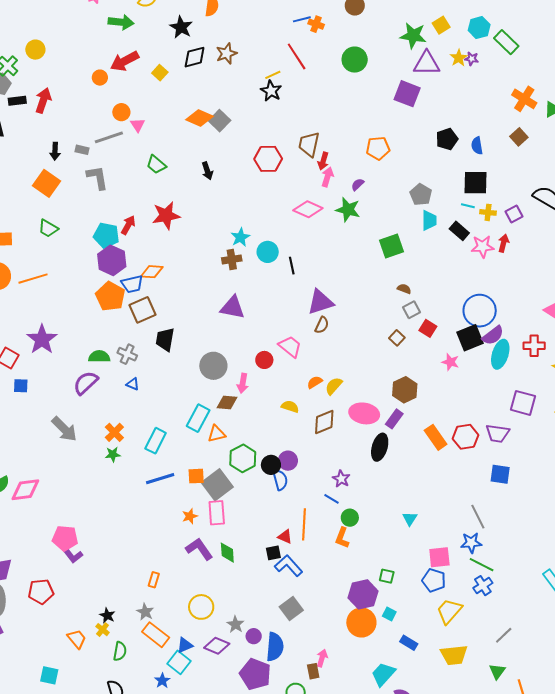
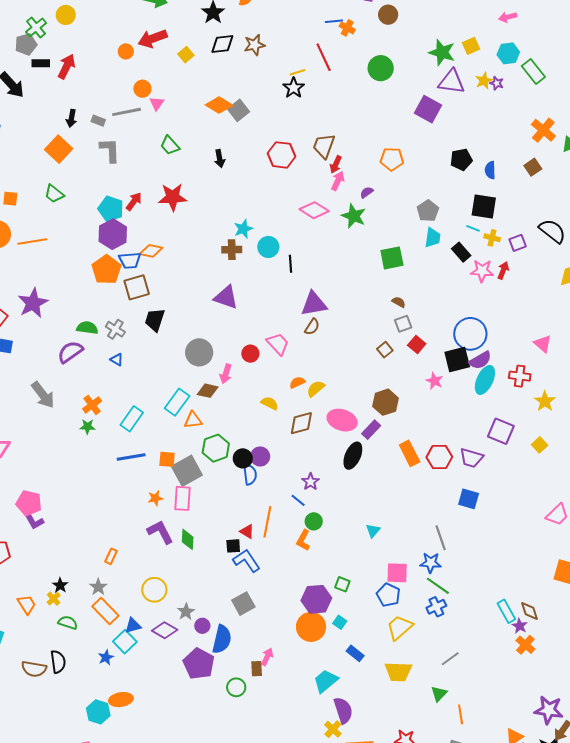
green semicircle: (120, 651) -> (68, 623), turned -90

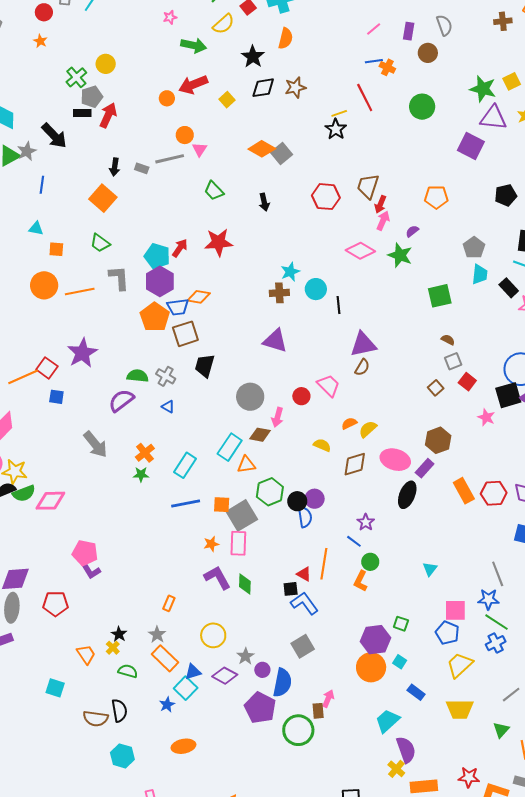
gray pentagon: (26, 44) -> (92, 97), moved
gray L-shape: (110, 150) -> (119, 278), moved
green circle: (236, 687) -> (298, 730), size x1.6
cyan hexagon: (98, 712) -> (122, 756), moved

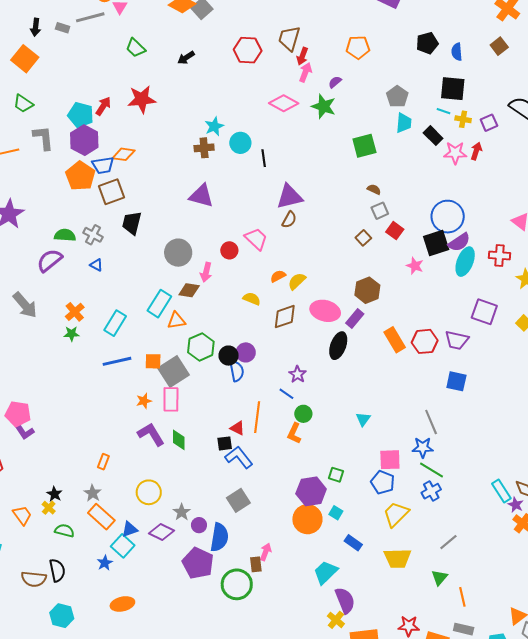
black arrow: (264, 202) -> (186, 58), turned 72

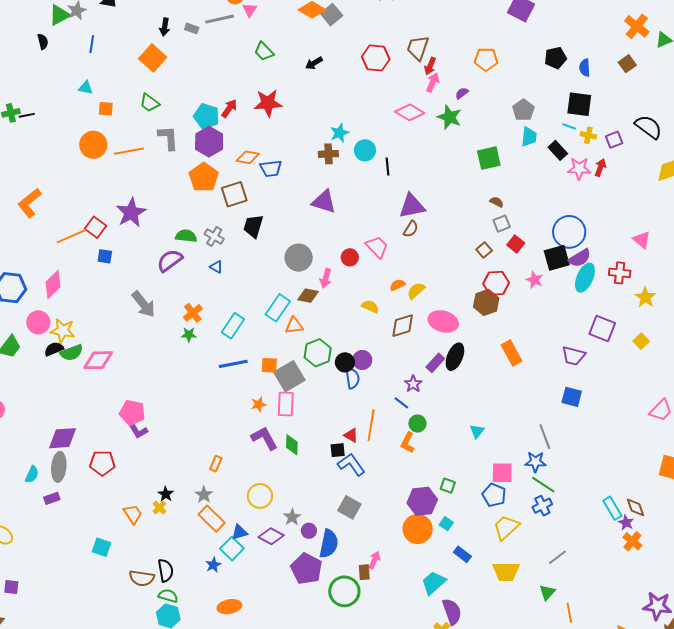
blue trapezoid: (103, 165) -> (271, 169), moved
purple rectangle: (355, 319) -> (435, 363), moved
red hexagon: (425, 341) -> (496, 283), moved
gray square: (238, 500) -> (349, 507), turned -30
green semicircle: (64, 531) -> (168, 596), moved

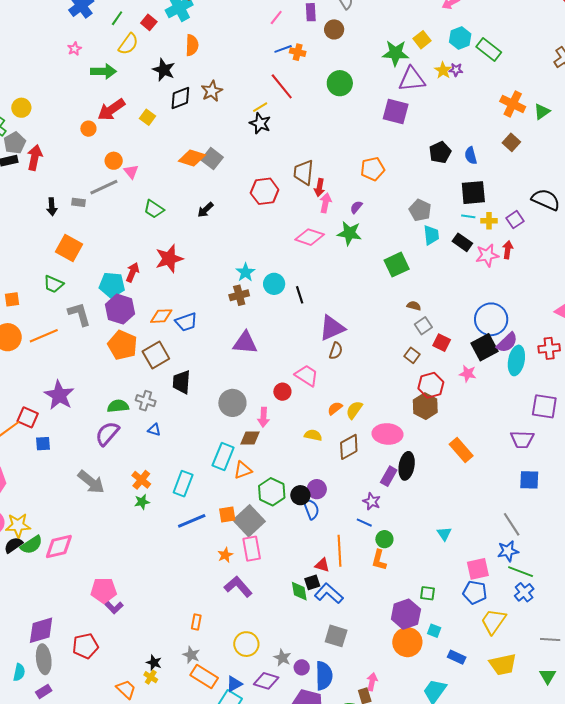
orange square: (153, 58) -> (69, 248), moved
green diamond: (292, 445) -> (299, 591), moved
gray line: (558, 557) -> (550, 639), turned 54

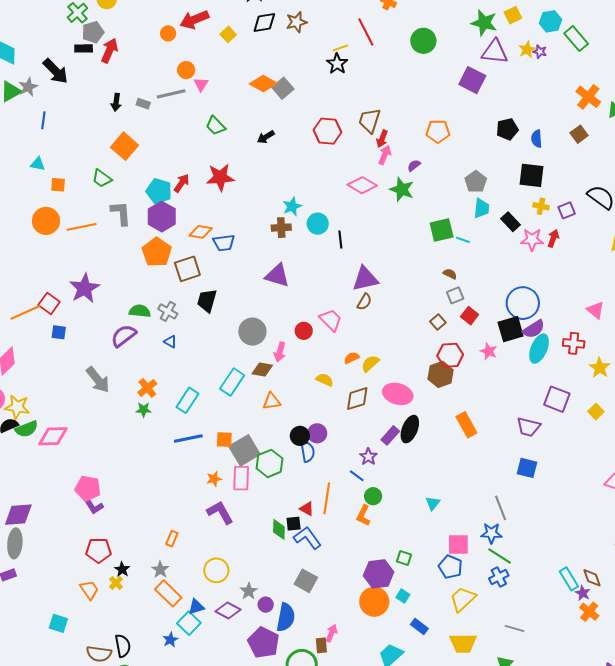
cyan line: (468, 216) -> (463, 240), moved
orange triangle: (243, 470) -> (272, 401), moved
green hexagon: (272, 492) -> (269, 463), moved
red pentagon: (85, 646) -> (99, 550), moved

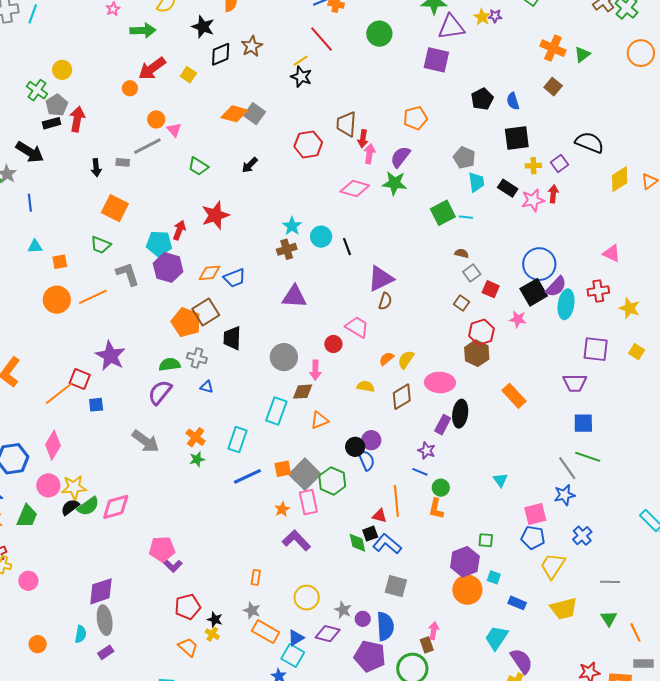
purple semicircle: (414, 165) -> (400, 157), size x1.6
orange pentagon: (157, 252) -> (186, 322), moved
green line: (500, 556) -> (588, 457), moved

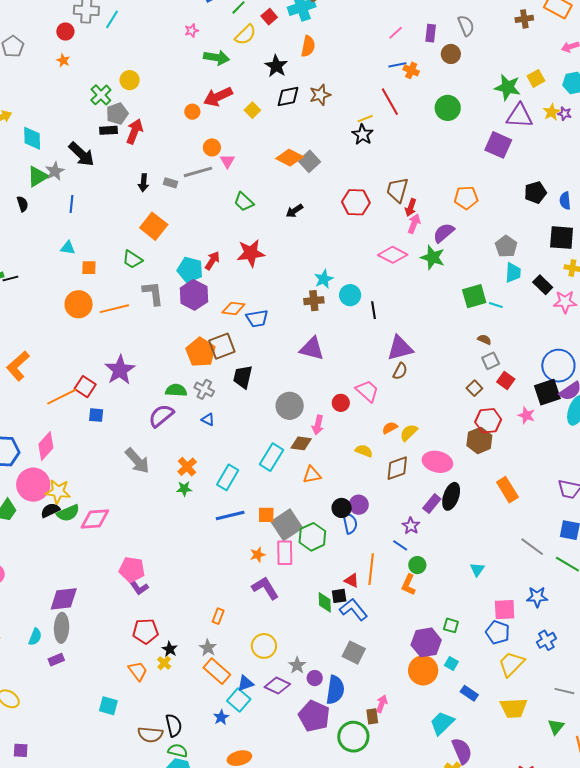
gray line: (567, 468) -> (532, 547), moved, turned -30
pink circle: (48, 485) -> (33, 485), size x1.4

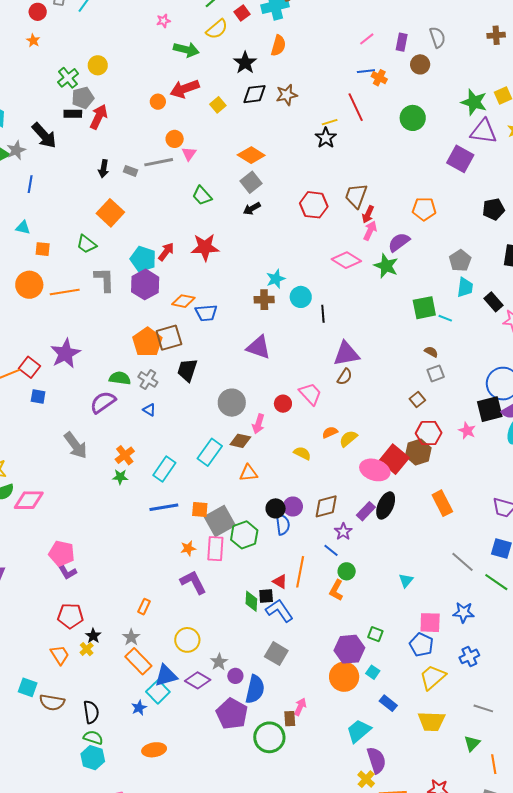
gray square: (309, 161) -> (251, 182), moved
red square: (506, 380) -> (394, 459), moved, size x1.6
brown diamond: (397, 468) -> (326, 506), moved
blue triangle: (245, 683) -> (166, 676), size x1.4
brown semicircle: (150, 734) -> (52, 702), moved

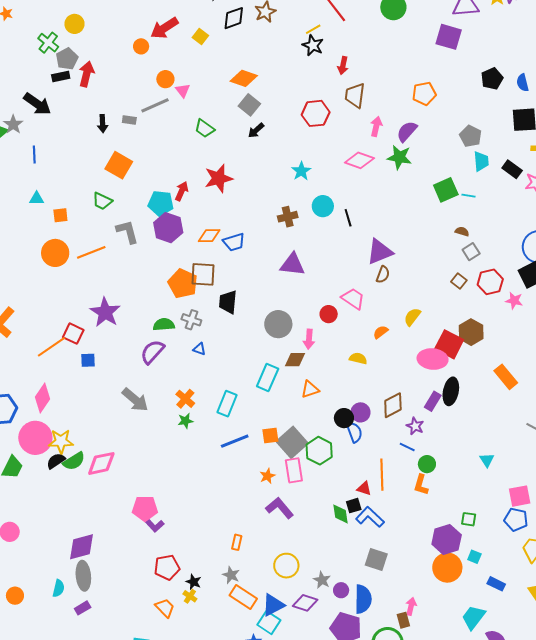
red arrow: (368, 214) -> (343, 65), moved
cyan star: (276, 279) -> (301, 171), moved
brown square: (169, 338) -> (203, 274), turned 32
red hexagon: (429, 433) -> (490, 282), moved
yellow semicircle: (348, 439) -> (412, 317), moved

